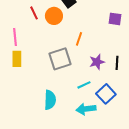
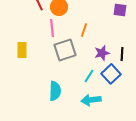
pink line: (15, 37) -> (52, 28), moved
cyan line: (84, 85) -> (89, 76), turned -32
blue square: (106, 94) -> (111, 74), moved

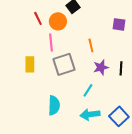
orange line: (84, 30) -> (91, 45), moved, turned -32
yellow rectangle: (22, 50) -> (30, 64), moved
blue square: (111, 74) -> (119, 116), moved

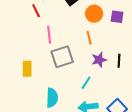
orange circle: (58, 21) -> (94, 14), moved
yellow rectangle: (30, 64) -> (27, 69), moved

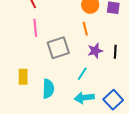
pink line: (49, 35) -> (35, 28), moved
yellow rectangle: (27, 69) -> (23, 77), moved

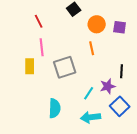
purple star: (95, 51) -> (108, 86), moved
yellow rectangle: (23, 77) -> (30, 66), moved
blue square: (113, 100) -> (120, 106), moved

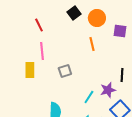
orange circle: (97, 24) -> (97, 18), moved
orange line: (92, 48) -> (92, 44), moved
gray square: (65, 67) -> (65, 71), size x0.6

